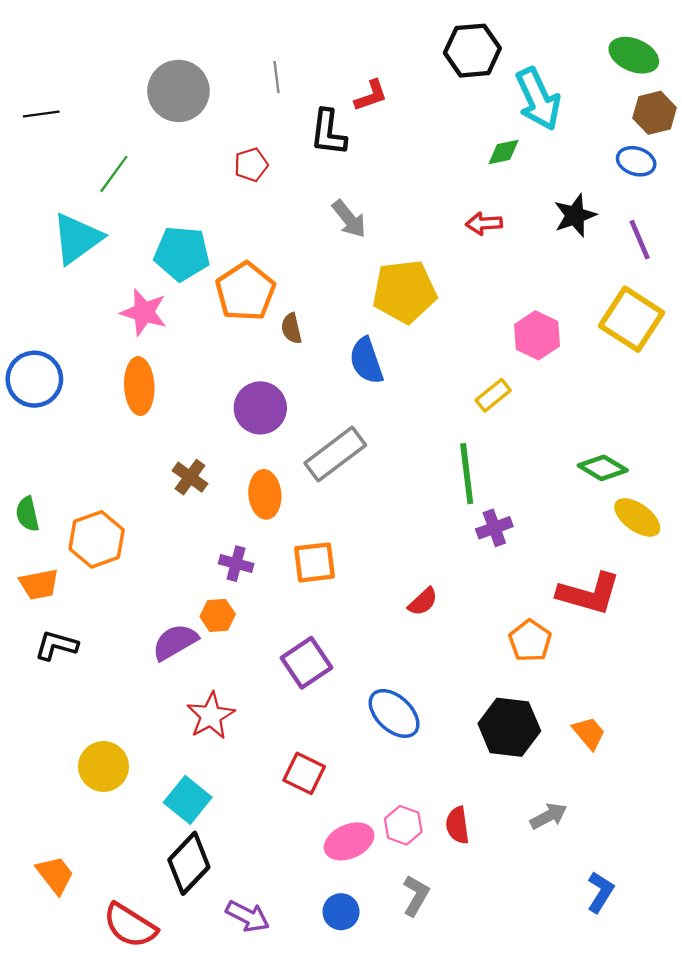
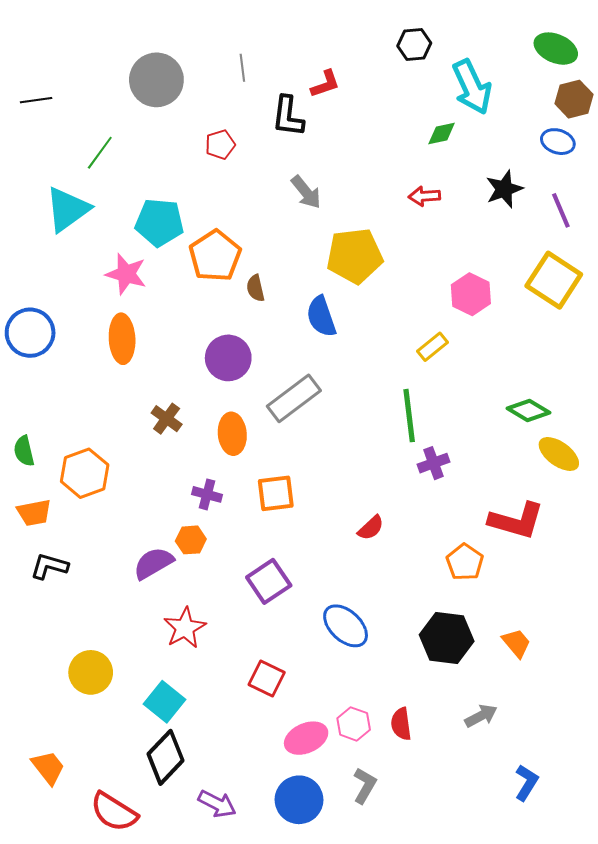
black hexagon: (472, 51) -> (414, 44), size x0.7
blue circle: (341, 912) -> (299, 800), size x1.5

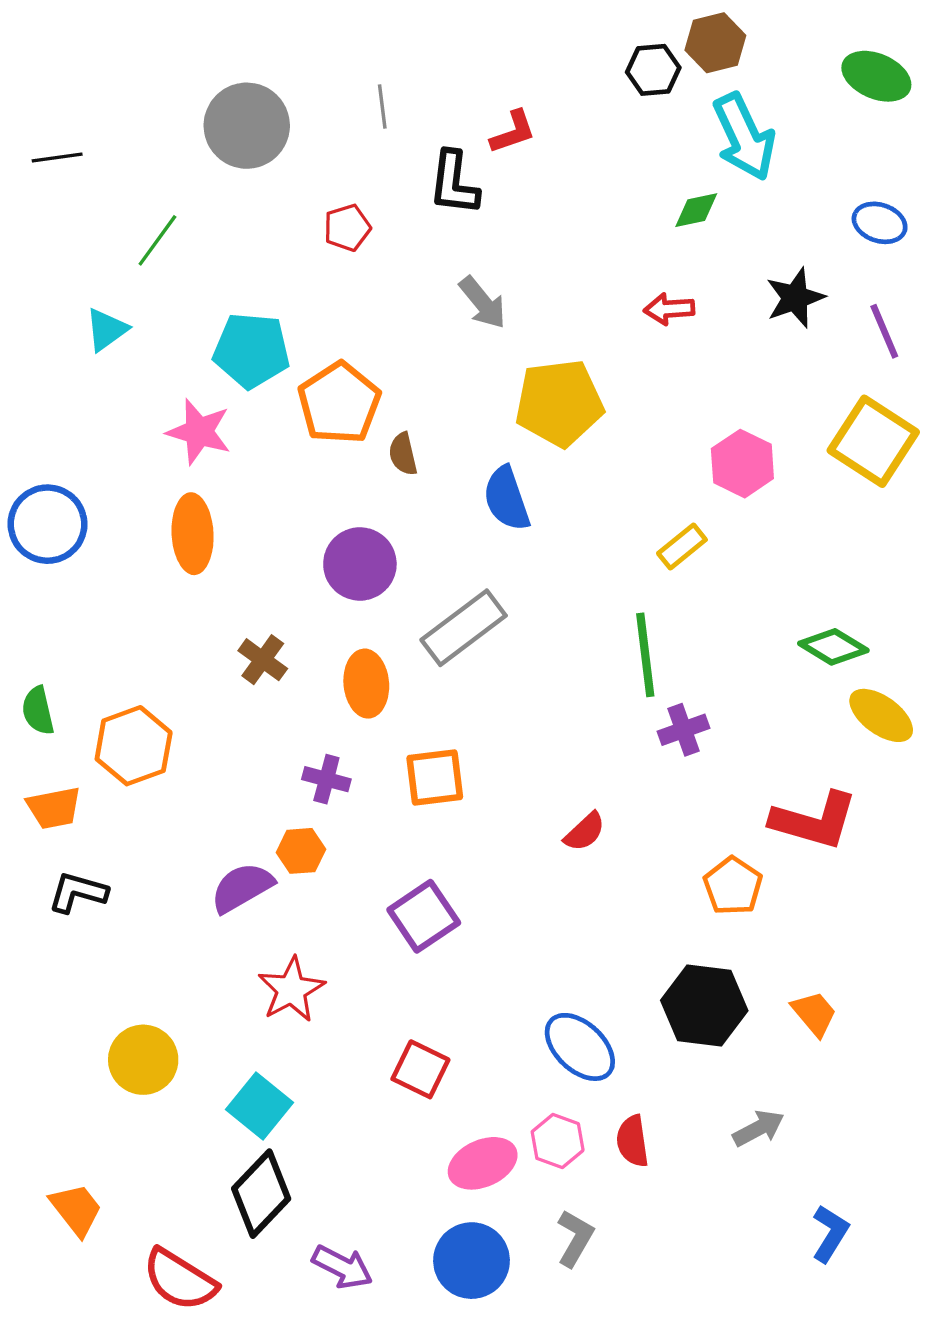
brown hexagon: (574, 99) -> (715, 43), moved
cyan triangle: (67, 209) -> (106, 330), size x0.6
blue ellipse: (346, 626) -> (580, 1047), moved

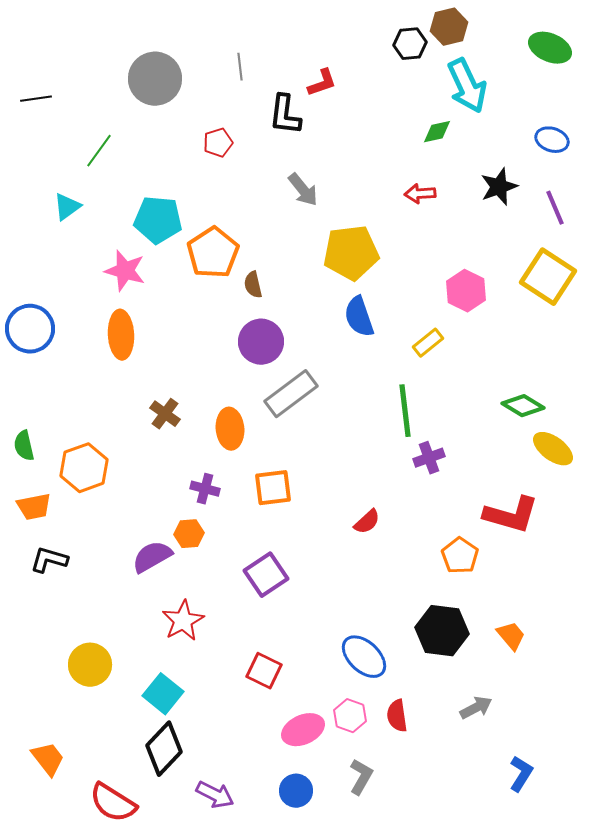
blue semicircle: (507, 499) -> (359, 317), moved
purple circle: (360, 564) -> (261, 342), moved
blue circle: (472, 1261) -> (296, 791), size x0.7

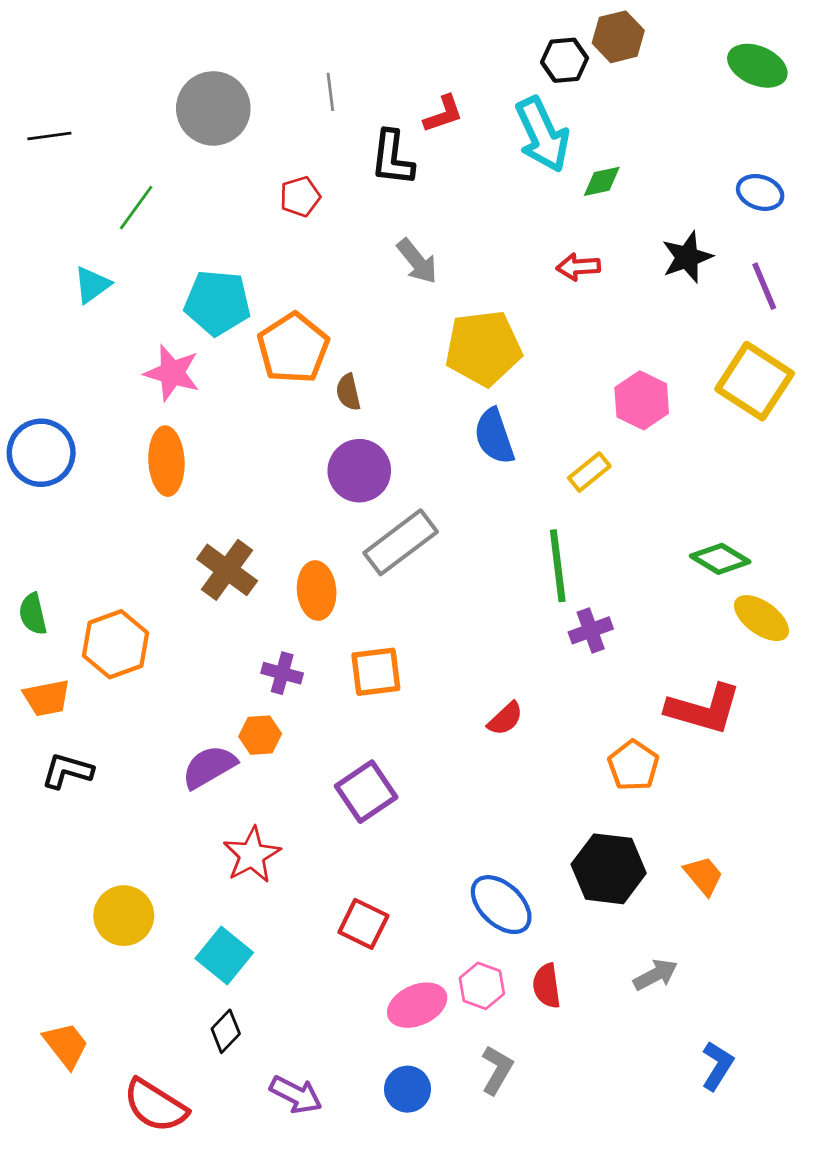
cyan arrow: (467, 86) -> (542, 135), moved
brown cross: (165, 414) -> (227, 570), size x1.4
black diamond: (164, 749) -> (226, 1031), size x0.6

